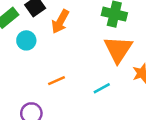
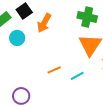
orange line: (56, 81) -> (54, 70), moved

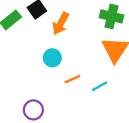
cyan circle: (17, 38) -> (52, 58), moved

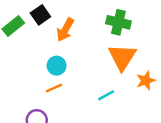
orange line: (72, 79) -> (54, 88), moved

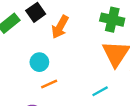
cyan circle: (57, 66) -> (39, 62), moved

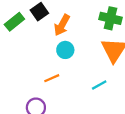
cyan circle: (39, 62) -> (65, 50), moved

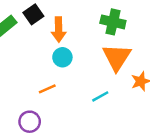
orange arrow: (62, 25) -> (59, 29), turned -30

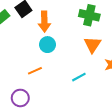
orange triangle: (117, 57) -> (92, 45), size x0.7

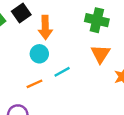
cyan circle: (47, 45) -> (39, 54), moved
cyan line: (79, 77) -> (62, 72), moved

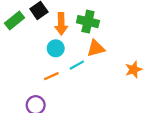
green cross: (97, 20) -> (88, 22), moved
orange triangle: (100, 54) -> (96, 48), moved, turned 42

